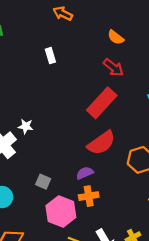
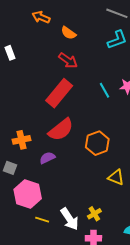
orange arrow: (63, 13) -> (41, 17), moved
orange cross: (89, 196) -> (22, 140), moved

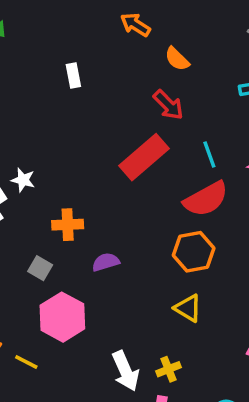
cyan line: (105, 90) -> (209, 155), moved
red semicircle: (61, 130) -> (206, 199), moved
yellow triangle: (116, 177) -> (188, 308), moved
yellow line: (42, 220) -> (26, 362), moved

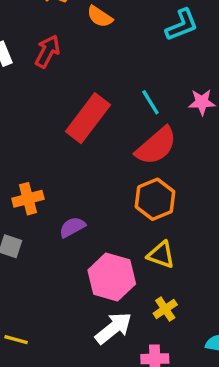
red arrow: (168, 105) -> (47, 51), moved, turned -96
pink hexagon: (62, 317) -> (112, 277), moved
yellow cross: (168, 369) -> (165, 309), moved
white arrow: (126, 371) -> (114, 328), turned -93

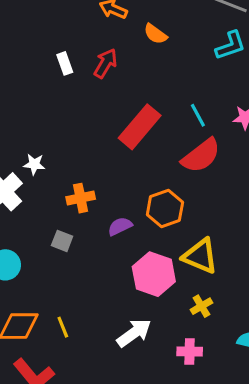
orange hexagon: (155, 199) -> (165, 209), moved
yellow triangle: (161, 255) -> (200, 256), size x1.4
white arrow: (114, 328) -> (134, 333), moved
yellow line: (16, 340) -> (63, 327), turned 50

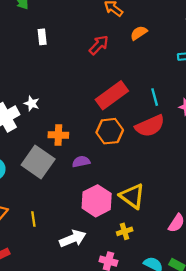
orange semicircle: (155, 34) -> (139, 33), turned 96
white rectangle: (65, 63) -> (42, 37), moved
orange hexagon: (165, 209) -> (110, 131), moved
gray square: (62, 241) -> (38, 162), size x2.0
yellow line: (63, 327) -> (33, 219), moved

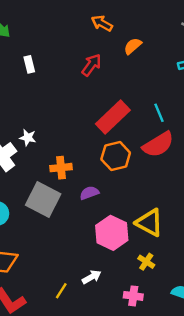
yellow line: (33, 219) -> (61, 291), moved, turned 48
yellow cross: (125, 231) -> (146, 262), turned -32
white arrow: (73, 239) -> (92, 277), size x0.7

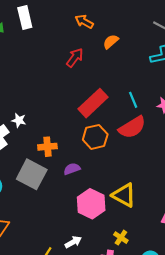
white rectangle: (29, 64) -> (25, 18), moved, size x1.5
yellow cross: (146, 262) -> (121, 238), moved

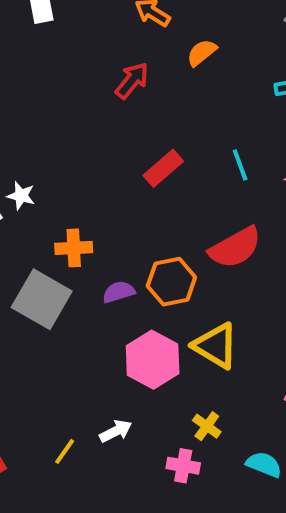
red rectangle: (93, 103) -> (163, 168), size x0.7
red semicircle: (132, 127) -> (235, 248), moved
orange hexagon: (95, 137) -> (171, 282), moved

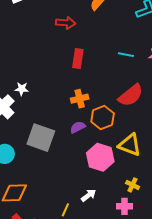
red arrow: (132, 80) -> (66, 23), turned 66
cyan line: (240, 165) -> (126, 55), turned -49
red rectangle: (163, 168) -> (78, 58), moved, turned -30
orange cross: (74, 248) -> (80, 99), moved

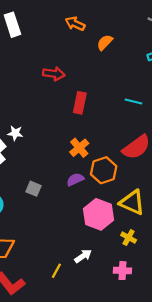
red arrow: (66, 23) -> (54, 74), moved
orange cross: (80, 99) -> (79, 148), turned -30
gray square: (41, 138) -> (34, 189), size x0.5
yellow cross: (132, 185) -> (129, 238), moved

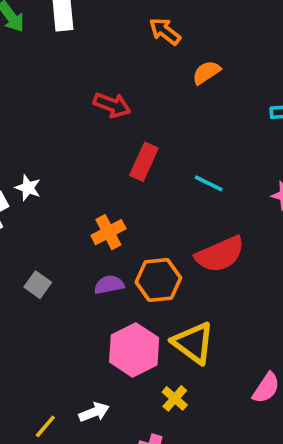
cyan line: (133, 101) -> (209, 183), moved
orange cross: (79, 148) -> (108, 232), moved

